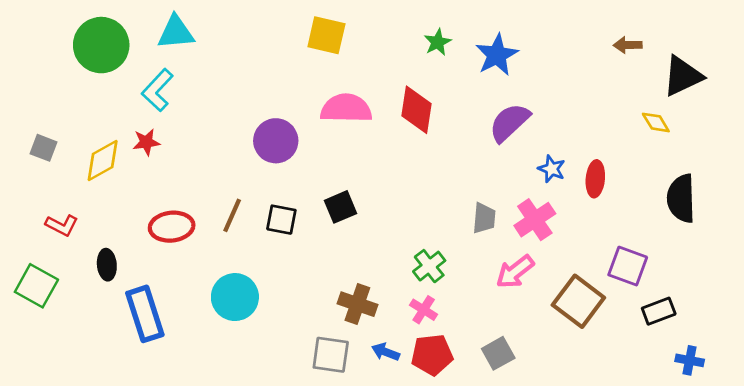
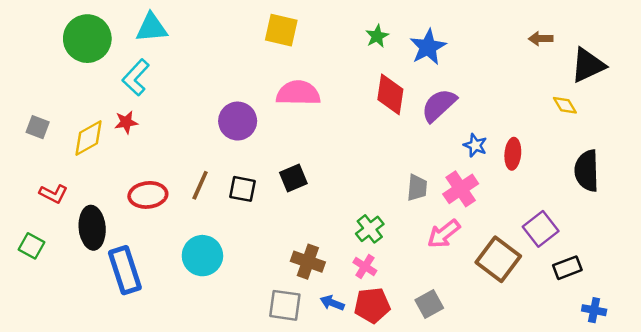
red diamond: (417, 110) -> (390, 94), moved
black ellipse: (107, 265) -> (92, 228), size x1.6
purple square: (628, 266) -> (541, 229), turned 32
green square: (36, 286) -> (32, 246), size x0.7

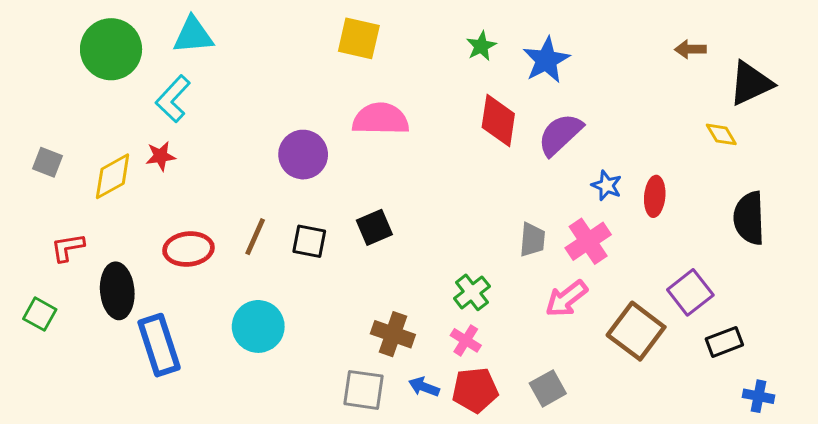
red L-shape: (53, 194) -> (68, 247), turned 144

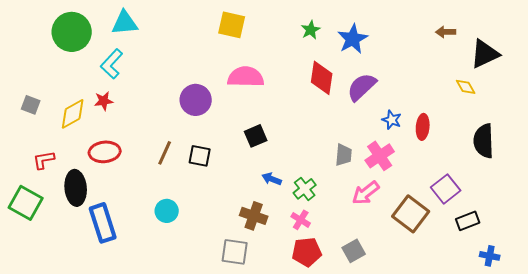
black square: (374, 227) -> (256, 136), moved
red ellipse: (188, 249) -> (105, 152), moved
green square: (40, 314) -> (26, 203), size x1.6
cyan circle: (258, 326) -> (167, 211), size x0.7
blue arrow: (424, 387) -> (272, 179), moved

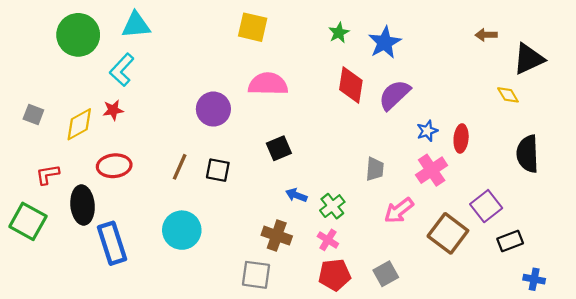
blue star: (392, 120) -> (427, 131), turned 30
pink cross: (380, 156) -> (432, 170), moved
cyan circle: (167, 211) -> (182, 230), size x1.5

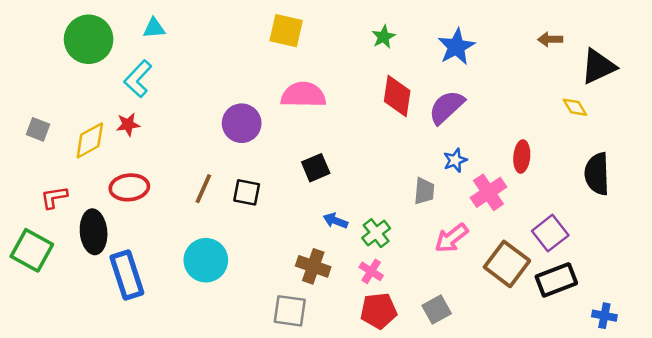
cyan triangle: (136, 25) -> (154, 28), size x0.7
blue star: (385, 42) -> (456, 47), moved
blue star: (427, 131) -> (455, 160), moved
black rectangle: (510, 241) -> (556, 280), moved, size x1.4

